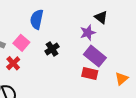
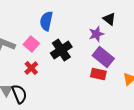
black cross: (52, 49) -> (61, 50), size x1.5
red cross: (13, 63) -> (31, 68), moved

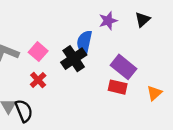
black triangle: (109, 19) -> (143, 19), moved, turned 40
blue semicircle: (46, 21) -> (84, 42), moved
purple star: (96, 34) -> (108, 21), moved

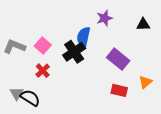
black triangle: (143, 19) -> (143, 24), moved, turned 40
red rectangle: (118, 87) -> (119, 90), moved
black semicircle: (24, 111) -> (30, 98), turned -36

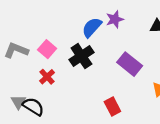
blue semicircle: (84, 37) -> (92, 27), moved, turned 30
red rectangle: (119, 90) -> (112, 107), moved, turned 49

